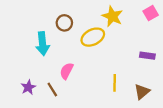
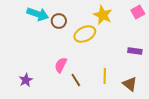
cyan arrow: (43, 44) -> (38, 14), moved, turned -65
brown line: (52, 89) -> (76, 80), moved
brown triangle: (142, 92) -> (130, 84), turned -42

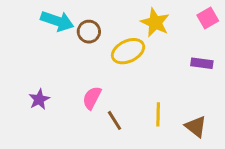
purple rectangle: (135, 51) -> (202, 63), moved
purple star: (26, 80) -> (39, 99), moved

